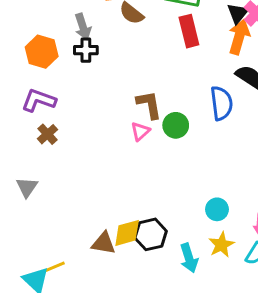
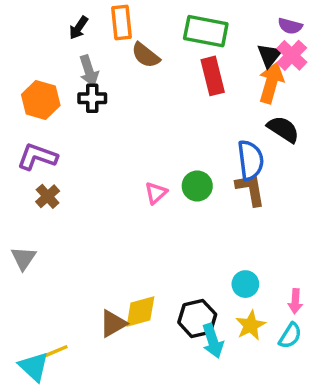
brown L-shape: (149, 105) -> (251, 189), moved
black hexagon: (151, 234) -> (197, 318), moved
brown triangle: (104, 243) -> (113, 324), turned -40

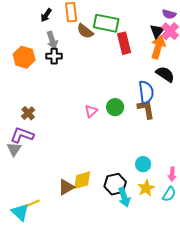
green rectangle: (206, 31) -> (106, 23), moved
purple L-shape: (37, 157) -> (22, 135), moved

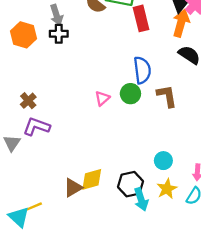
blue semicircle: (146, 92) -> (142, 70), moved
purple L-shape: (22, 135) -> (36, 127), moved

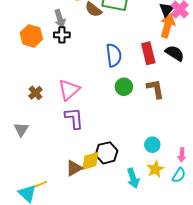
red rectangle: (141, 18) -> (148, 53), moved
blue semicircle: (142, 70) -> (114, 55), moved
pink triangle: (102, 98) -> (69, 90), moved, size x1.6
purple L-shape: (36, 127) -> (74, 118), moved, turned 65
black hexagon: (130, 184) -> (107, 153), moved

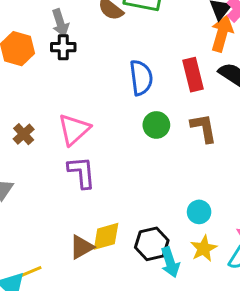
black hexagon: (107, 153) -> (152, 244), moved

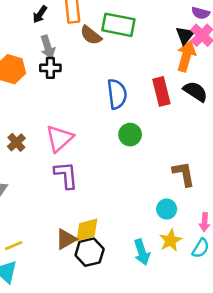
brown L-shape: (204, 128) -> (184, 174), moved
black hexagon: (152, 244) -> (90, 252), moved
yellow line: (31, 271) -> (14, 246), moved

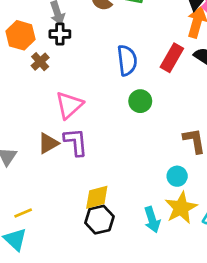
red rectangle: (161, 91) -> (172, 58), turned 44
brown cross: (16, 142) -> (40, 62), moved
brown triangle: (66, 239) -> (48, 143), moved
yellow star: (171, 240) -> (181, 208), size x1.4

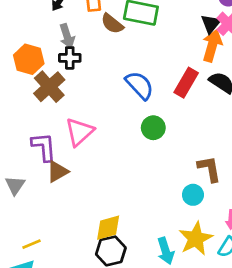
blue semicircle: (127, 60) -> (140, 85), turned -36
brown cross: (40, 62) -> (49, 87), size x1.6
purple L-shape: (76, 142) -> (44, 147), moved
cyan circle: (177, 176) -> (193, 195), moved

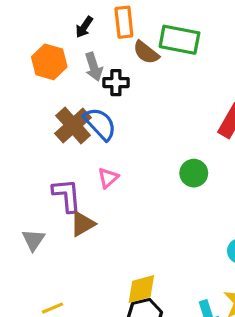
black cross: (70, 58) -> (116, 83), moved
orange hexagon: (29, 59) -> (49, 62), moved
blue semicircle: (140, 85) -> (100, 124), moved
pink triangle: (79, 132) -> (108, 178), size x0.6

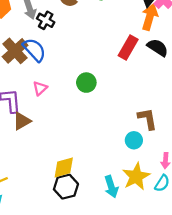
black cross: (116, 83) -> (46, 20), turned 30
green circle: (194, 173) -> (86, 83), moved

